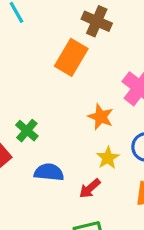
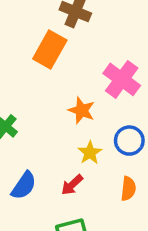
blue semicircle: (49, 172) -> (24, 186), moved, turned 120

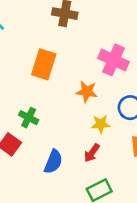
orange rectangle: (50, 50) -> (44, 64), moved
yellow star: (90, 153) -> (101, 124), turned -30

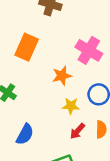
orange star: (87, 92) -> (62, 76), turned -30
red arrow: (92, 153) -> (77, 131), moved

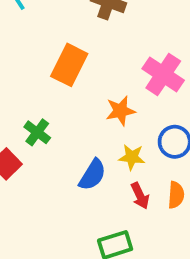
red arrow: (77, 131) -> (140, 196), turned -70
blue semicircle: (25, 134) -> (92, 175), moved

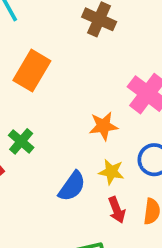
orange rectangle: (69, 65) -> (32, 71), moved

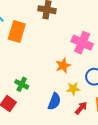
orange rectangle: (32, 71) -> (17, 32), moved
red arrow: (117, 210) -> (81, 108), turned -104

